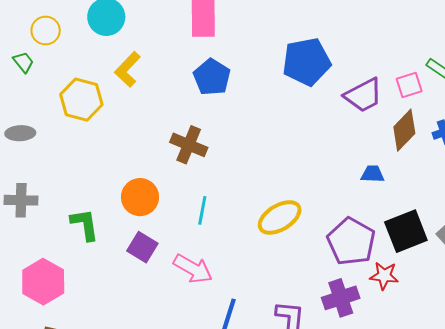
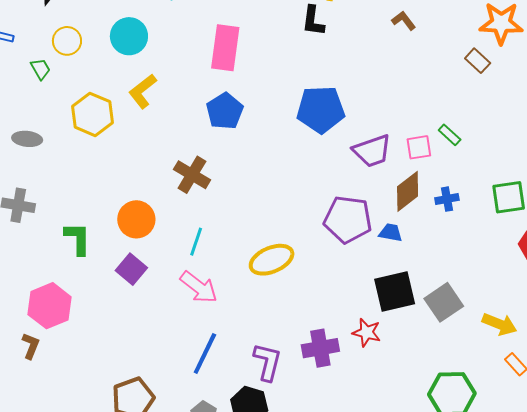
blue trapezoid: (372, 174) -> (391, 233), moved
purple pentagon: (351, 242) -> (348, 219), moved, turned -30
pink arrow: (193, 269) -> (199, 287), moved
pink hexagon: (43, 282) -> (50, 306), moved

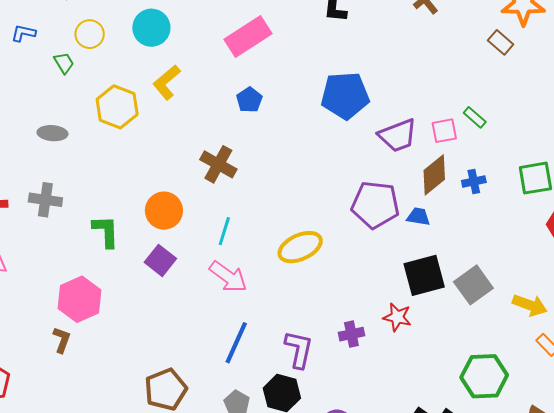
pink rectangle: (225, 48) -> (248, 36), turned 51
blue pentagon: (225, 111) -> (249, 100), size x0.7
purple cross: (320, 348) -> (351, 334), size x0.7

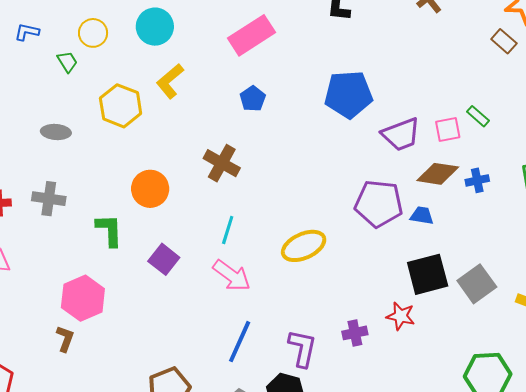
brown diamond: (434, 175) -> (438, 174), turned 48
orange circle: (164, 211) -> (150, 189), moved

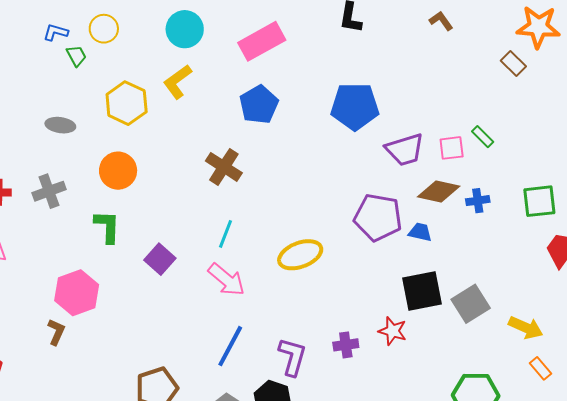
cyan circle: (155, 27) -> (185, 29), moved
blue L-shape: (27, 32) -> (56, 32), moved
blue pentagon: (253, 99) -> (259, 105), size x1.5
orange circle: (150, 189) -> (118, 171), moved
gray cross: (49, 199) -> (49, 191), turned -32

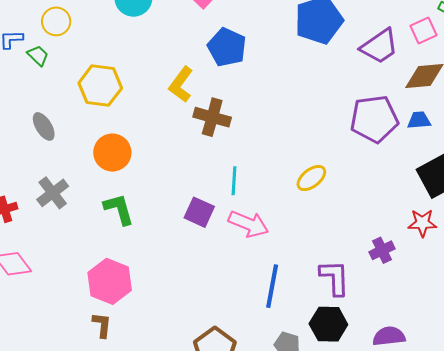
yellow L-shape: (177, 82) -> (181, 84), moved
gray ellipse: (60, 125) -> (44, 126), turned 68
yellow ellipse: (300, 255) -> (311, 178), size x0.7
purple square: (160, 259) -> (199, 212), moved

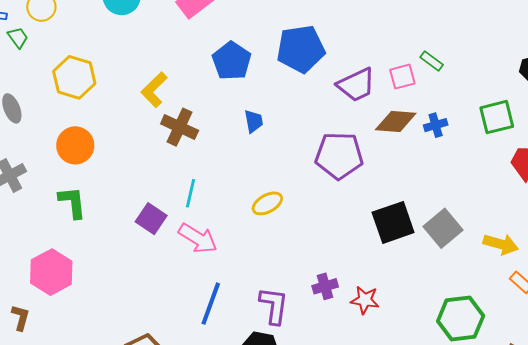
blue pentagon: (227, 47) -> (232, 61), moved
blue trapezoid: (419, 120) -> (254, 121), moved, turned 75
red star: (422, 223) -> (365, 300), moved
brown L-shape: (102, 325) -> (21, 318), moved

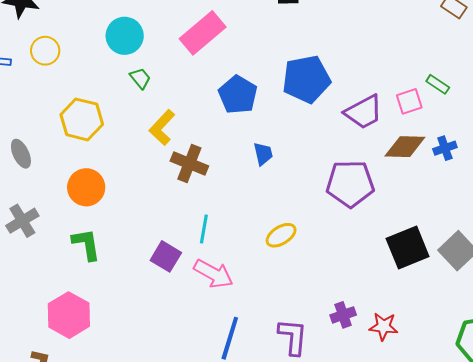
green trapezoid: (18, 38) -> (140, 78), moved

